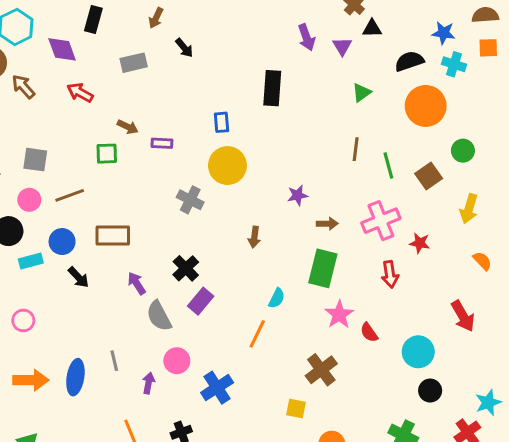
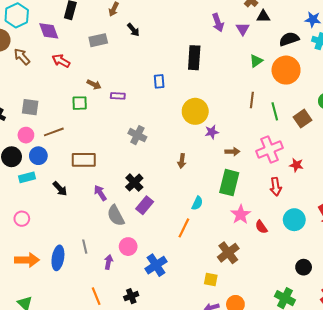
orange circle: (426, 106) -> (286, 70), moved
yellow circle: (227, 166) -> (195, 111), moved
blue circle: (62, 242) -> (38, 156), moved
cyan circle: (418, 352) -> (294, 220), moved

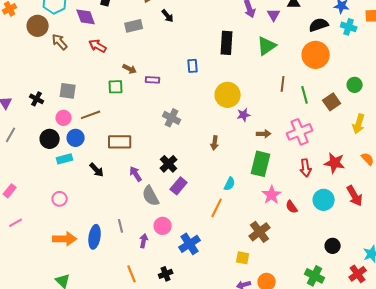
green triangle: (256, 61) -> (267, 46), moved, size x1.5
red star: (296, 165) -> (335, 163), moved, size x1.5

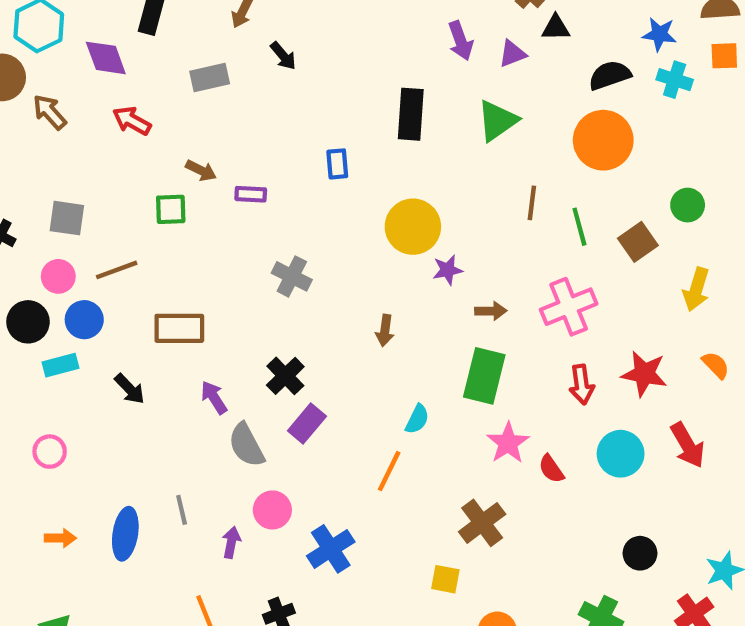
purple triangle: (274, 15) -> (512, 54), turned 40
orange arrow: (65, 239) -> (60, 538), size x0.6

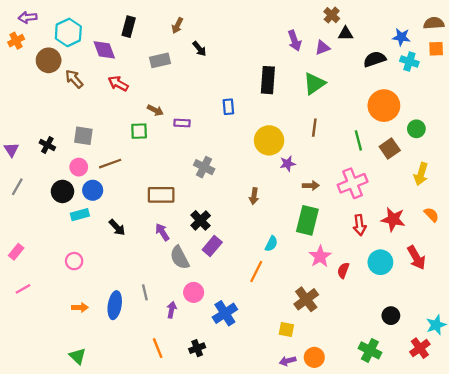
orange circle: (603, 140) -> (384, 106), moved
brown line: (532, 203) -> (314, 128), moved
brown rectangle: (179, 328) -> (161, 195), moved
red semicircle: (551, 469) -> (343, 270), turned 56

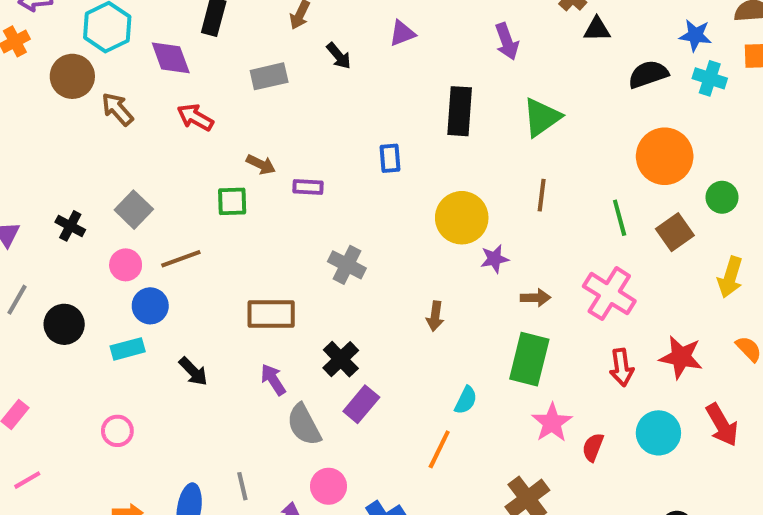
purple triangle: (322, 48) -> (402, 33), moved
gray square: (83, 136) -> (134, 210), turned 36
pink cross: (353, 183) -> (609, 294), turned -36
black circle: (62, 191) -> (64, 324), moved

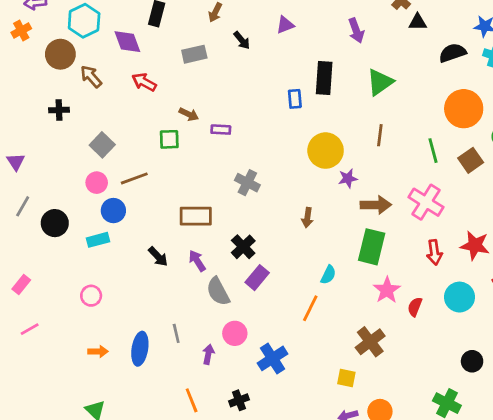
blue rectangle: (390, 158) -> (295, 99), moved
black cross: (70, 226) -> (59, 110), moved, turned -30
brown arrow: (535, 298) -> (376, 205), size x1.5
black arrow: (193, 371) -> (158, 257), moved

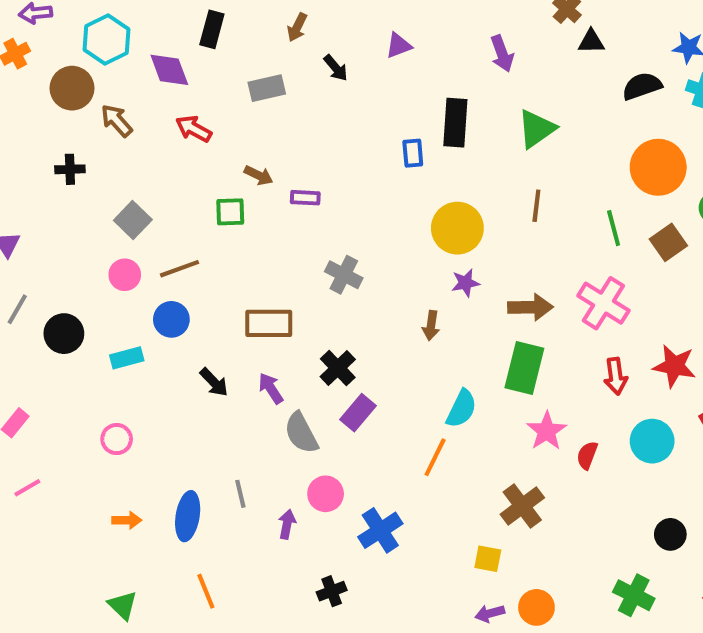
purple star: (348, 178) -> (465, 283), moved
blue circle: (113, 211) -> (171, 319), moved
cyan semicircle: (328, 275) -> (461, 409), size x1.4
orange line: (192, 400) -> (206, 591), moved

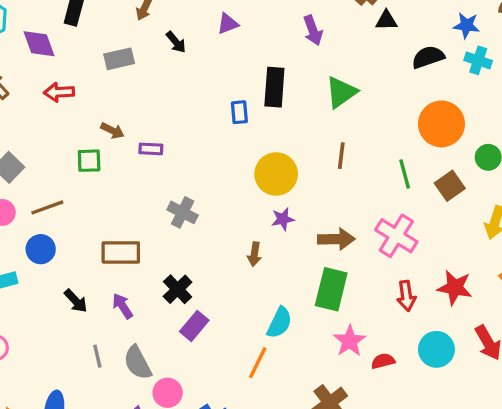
red arrow: (194, 129) -> (59, 92), turned -32
gray semicircle: (301, 433) -> (138, 363), moved
red semicircle: (587, 455) -> (383, 361), turned 55
gray line: (240, 494) -> (97, 356), moved

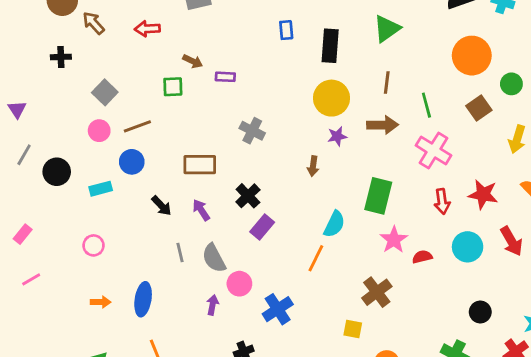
black rectangle: (274, 87) -> (330, 46), moved
blue rectangle: (239, 112) -> (286, 30), moved
green line: (405, 174) -> (426, 105), moved
brown arrow: (336, 239) -> (383, 125), moved

